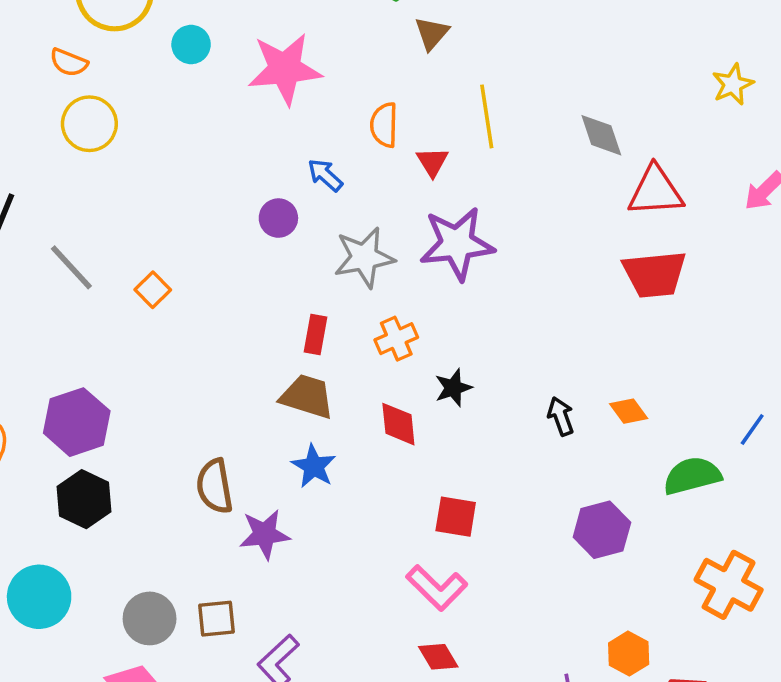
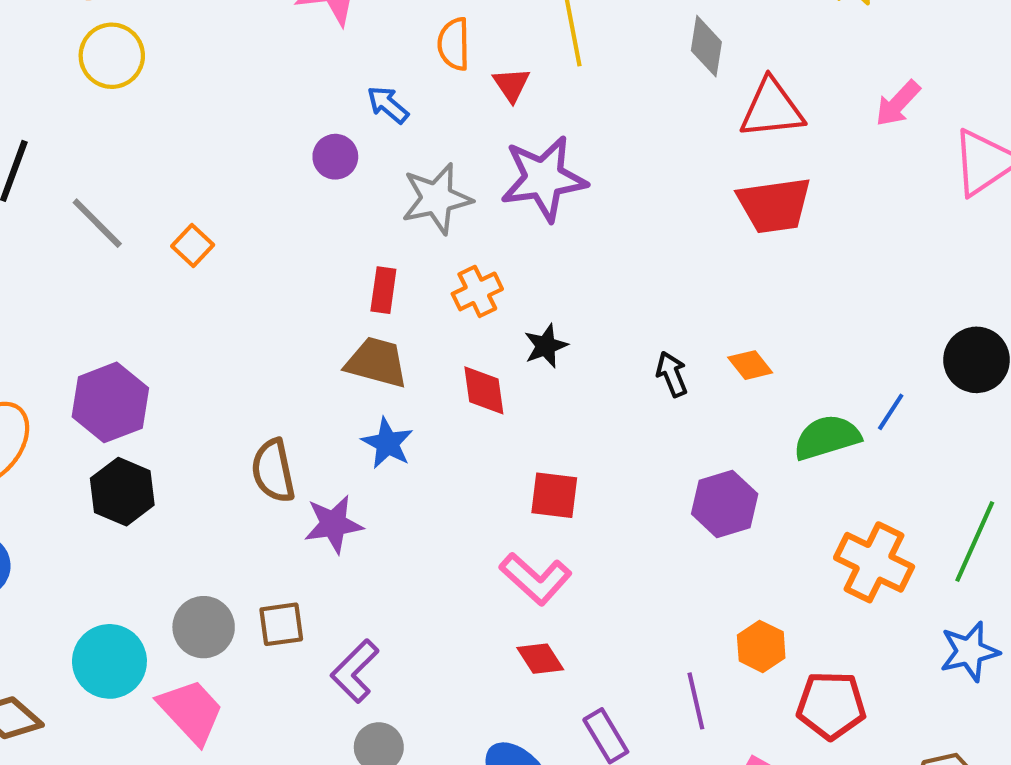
gray diamond: (601, 135) -> (706, 46), turned 30
blue line: (752, 430) -> (891, 412), moved
cyan circle: (39, 597) -> (109, 661), moved

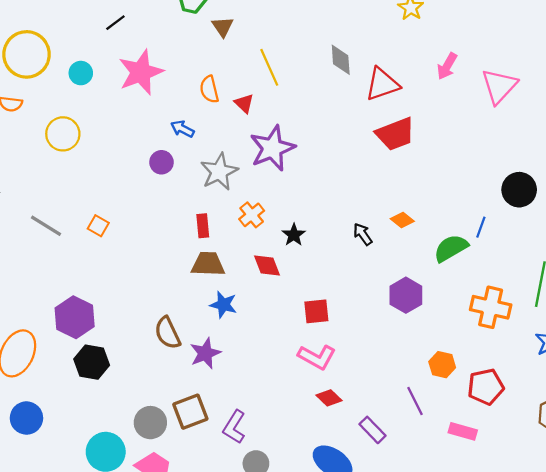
yellow circle: (112, 56) -> (63, 134), moved
brown square: (281, 624) -> (190, 412), size x1.4

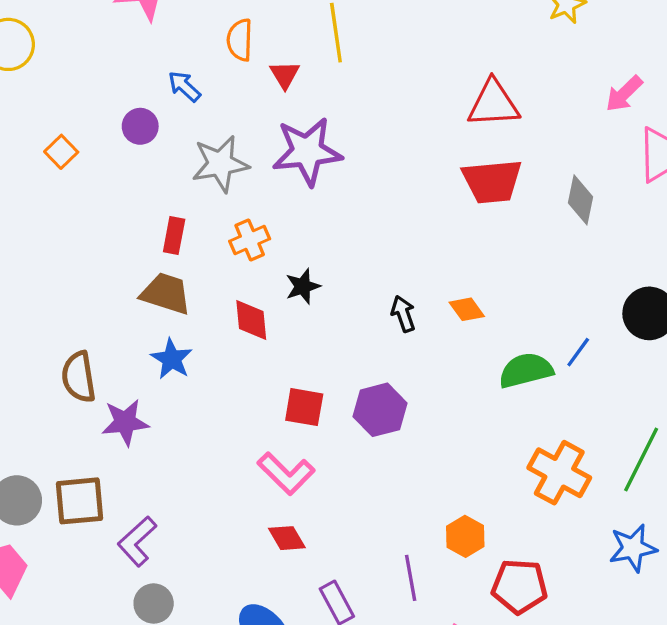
gray diamond: (341, 60) -> (580, 200), moved
pink arrow: (447, 66) -> (624, 94), moved
orange square: (98, 226) -> (61, 152), moved
purple hexagon: (406, 295) -> (380, 410), moved

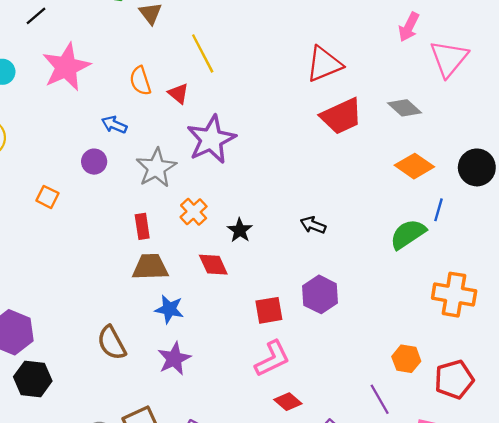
gray diamond: (580, 200) -> (405, 108), turned -40
orange diamond: (467, 309) -> (414, 166), moved, size x1.5
black arrow: (403, 314) -> (313, 225), turned -30
purple star: (125, 422) -> (174, 359), moved
pink L-shape: (286, 473) -> (272, 359), turned -51

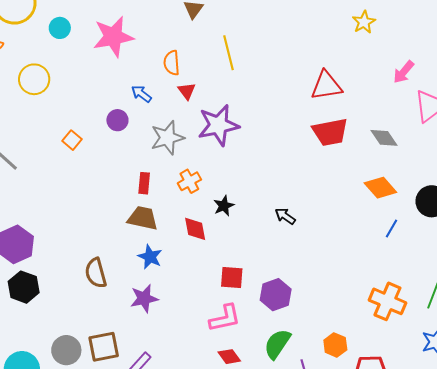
red triangle: (178, 93) -> (187, 91), moved
green semicircle: (408, 234) -> (277, 344), moved, turned -36
purple hexagon: (320, 294) -> (276, 295), moved

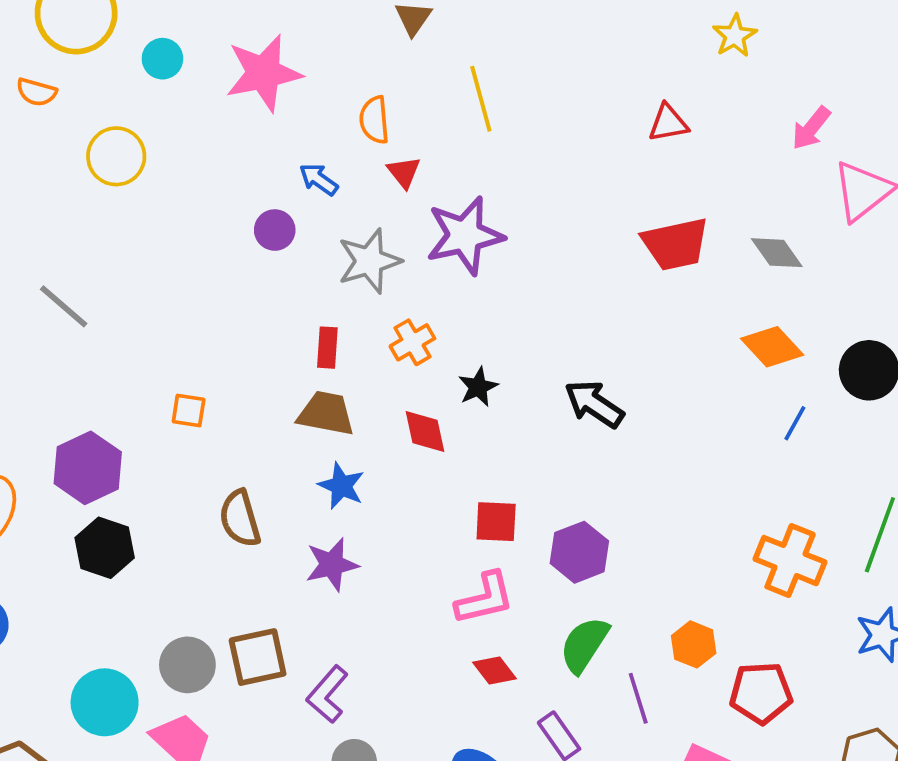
red triangle: (326, 86) -> (668, 123), moved, size x0.7
orange square: (72, 140) -> (189, 411), moved, turned -30
black arrow: (285, 216) -> (594, 404), size x1.5

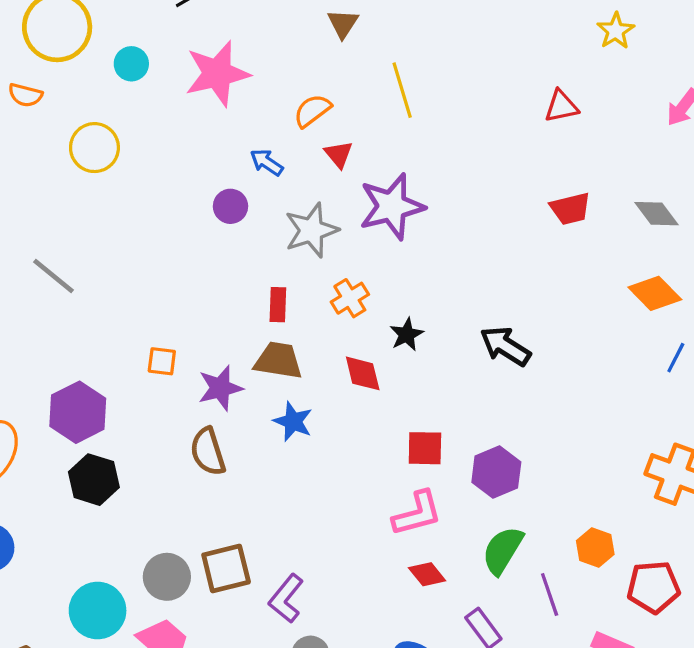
orange semicircle: (374, 120) -> (312, 111), turned 60
red trapezoid: (675, 244) -> (570, 209), size x0.7
purple star: (332, 565) -> (220, 388), moved

